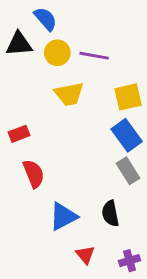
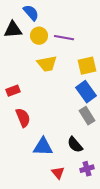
black semicircle: (110, 213) -> (75, 145), turned -30
blue triangle: (63, 216) -> (43, 147), turned 30
purple cross: (130, 261) -> (87, 169), moved

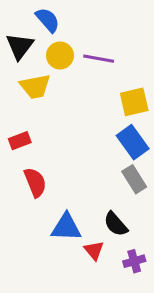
black triangle: (13, 30) -> (20, 46), turned -48
yellow trapezoid: (47, 64) -> (35, 86), moved
red triangle: (58, 173) -> (94, 250), moved

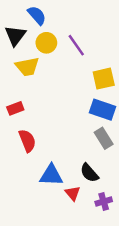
purple line: (99, 59) -> (76, 45), turned 45
blue rectangle: (133, 142) -> (102, 110), turned -35

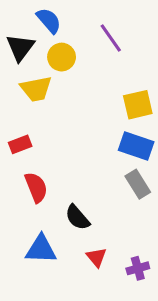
purple line: (76, 45) -> (111, 38), moved
black semicircle: (89, 173) -> (77, 217), moved
blue triangle: (51, 175) -> (41, 249), moved

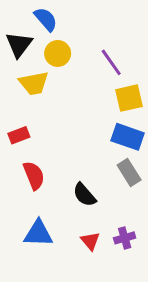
purple line: (111, 38) -> (111, 62), moved
black semicircle: (77, 217) -> (84, 195), moved
purple cross: (138, 268) -> (125, 238), moved

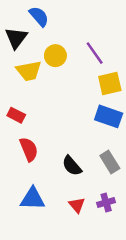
yellow circle: (58, 53) -> (55, 56), moved
red rectangle: (19, 135) -> (16, 115), turned 48
gray rectangle: (129, 172) -> (110, 162), moved

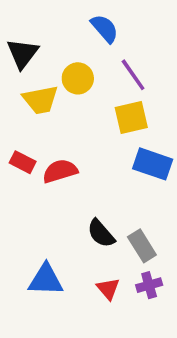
blue semicircle: (39, 16) -> (105, 29), moved
yellow square: (110, 83) -> (131, 118), moved
red semicircle: (29, 149) -> (60, 171), moved, turned -85
gray rectangle: (110, 162) -> (142, 246), moved

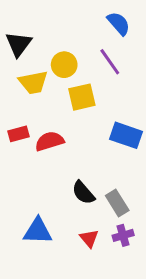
blue semicircle: (105, 29) -> (119, 23), moved
yellow square: (131, 118) -> (82, 97), moved
red rectangle: (23, 162) -> (19, 134), turned -42

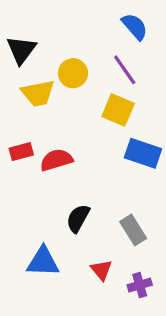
yellow square: (82, 97) -> (118, 110), moved, turned 36
black semicircle: (83, 193) -> (78, 218), moved, turned 70
purple cross: (123, 235) -> (140, 285), moved

